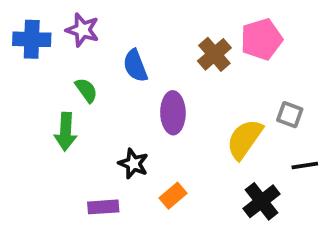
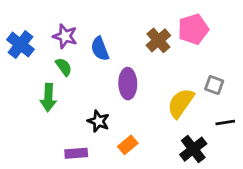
purple star: (83, 30) -> (65, 36), moved
blue cross: (32, 39) -> (20, 45), moved, turned 36

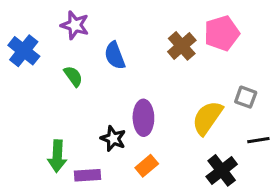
purple star: (65, 36) -> (75, 25), moved
purple ellipse: (128, 84) -> (143, 118), moved
green arrow: (48, 98) -> (57, 156), moved

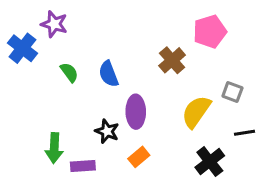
purple star: (75, 25) -> (54, 24), moved
brown cross: (182, 46) -> (172, 60), moved
blue semicircle: (115, 56) -> (109, 74), moved

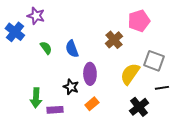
gray square: (232, 92) -> (154, 61), size x1.5

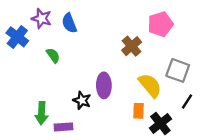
blue semicircle: (72, 49) -> (69, 23), moved
yellow semicircle: (130, 74) -> (150, 85), turned 105
black line: (162, 88) -> (187, 102), turned -48
orange rectangle: (92, 104) -> (138, 111), moved, turned -48

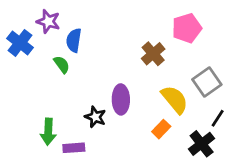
blue semicircle: (69, 23) -> (74, 40), moved, turned 30
gray square: (178, 70) -> (207, 82), turned 35
orange rectangle: (138, 111) -> (161, 129), turned 42
black cross: (160, 123) -> (202, 144), moved

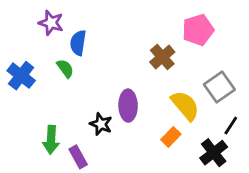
blue cross: (20, 43) -> (21, 76), moved
purple rectangle: (74, 148) -> (78, 157), turned 65

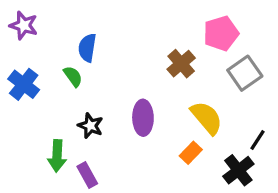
purple star: (51, 23) -> (24, 25), moved
gray square: (219, 87) -> (245, 73), moved
black star: (101, 124) -> (90, 126), moved

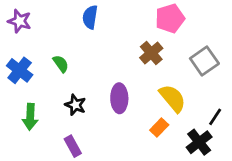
pink pentagon: (221, 33) -> (170, 18), moved
blue semicircle: (87, 48) -> (90, 17), moved
green arrow: (57, 156) -> (30, 117), moved

